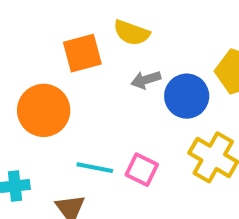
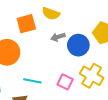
pink square: (142, 170) -> (65, 82), moved

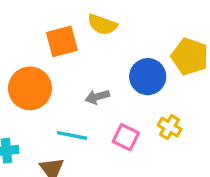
gray arrow: (58, 37) -> (97, 97), moved
yellow cross: (92, 76) -> (170, 127), size x0.6

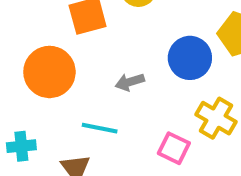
yellow cross: (170, 127) -> (216, 118), size x1.4
pink square: (126, 137) -> (174, 148), moved

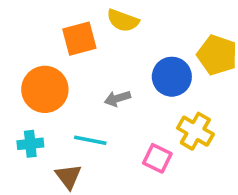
cyan cross: (21, 146) -> (30, 144), moved

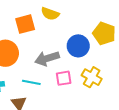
gray arrow: (117, 98) -> (47, 58), size x1.6
pink square: (157, 158) -> (64, 78), moved, turned -35

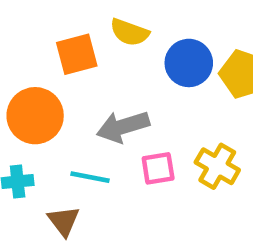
blue circle: (78, 46) -> (189, 63), moved

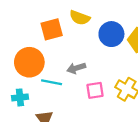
gray arrow: (123, 127) -> (76, 68), size x0.7
cyan line: (90, 177) -> (52, 82), moved

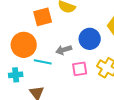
blue circle: (111, 34) -> (90, 39), moved

